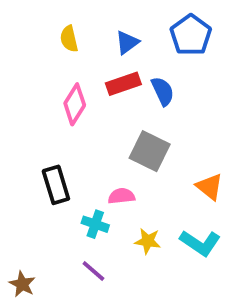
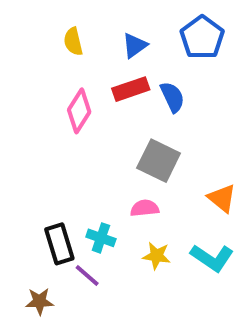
black rectangle: (56, 185) -> (59, 244), moved
pink semicircle: (121, 196) -> (145, 208), moved
purple line: (93, 271) -> (87, 276), moved
brown star: (22, 284) -> (39, 301), moved, turned -30

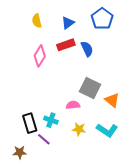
gray square: (159, 161) -> (90, 88), moved

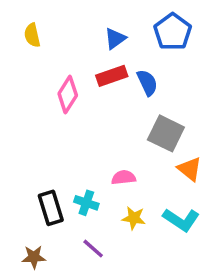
yellow semicircle: (37, 21) -> (32, 35), moved
gray square: (90, 88) -> (166, 133), moved
purple line: (44, 139) -> (93, 249), moved

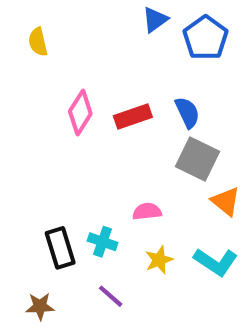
blue triangle: (115, 39) -> (155, 20), moved
red rectangle: (112, 76) -> (133, 117), moved
blue semicircle: (147, 83) -> (187, 113), moved
yellow star: (134, 218) -> (159, 260), turned -30

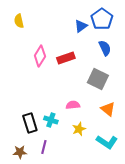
blue triangle: (155, 20) -> (81, 26), moved
blue semicircle: (187, 113) -> (105, 48), moved
orange triangle: (226, 201) -> (108, 109), moved
cyan L-shape: (216, 262) -> (107, 142), moved
purple line: (111, 296) -> (44, 147), moved, turned 64

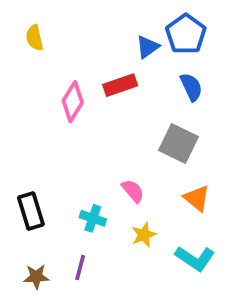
red rectangle: (66, 58) -> (120, 85), moved
pink semicircle: (73, 105) -> (133, 191), turned 56
black rectangle: (30, 123) -> (31, 211), moved

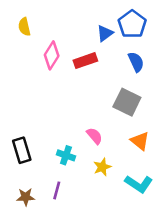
pink diamond: (73, 102) -> (52, 55), moved

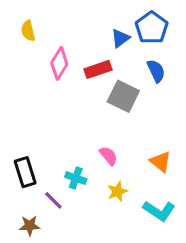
gray square: (127, 102) -> (123, 96), moved
purple line: (57, 190) -> (53, 200), moved, turned -60

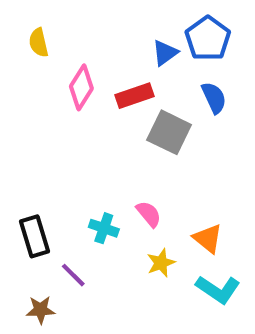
orange triangle: (161, 162) -> (208, 238), moved
cyan cross: (76, 178) -> (104, 228), moved

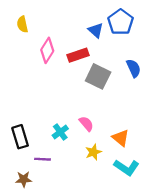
blue triangle: (165, 53) -> (96, 30), turned -42
blue semicircle: (214, 98) -> (134, 68), moved
cyan cross: (104, 228) -> (60, 132), turned 35
purple line: (73, 275) -> (43, 159), turned -42

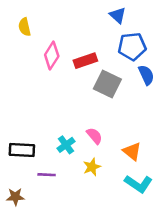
blue pentagon: (121, 22) -> (132, 46), moved, turned 30
blue triangle: (96, 30) -> (118, 15), moved
black rectangle: (20, 137) -> (22, 150), turned -70
yellow star: (93, 152) -> (92, 167), moved
brown star: (24, 179) -> (15, 197), moved

